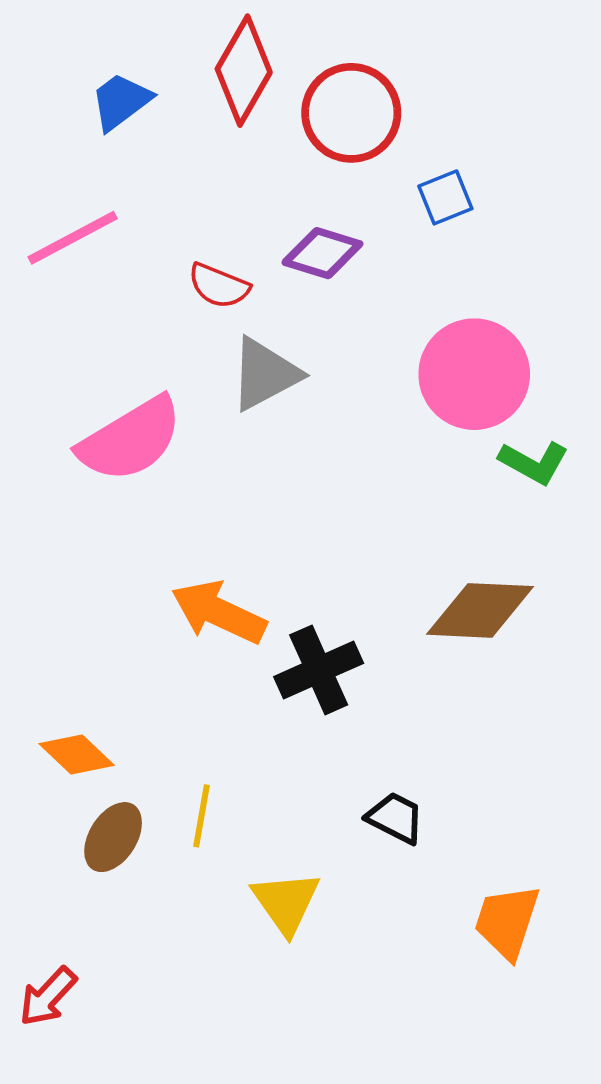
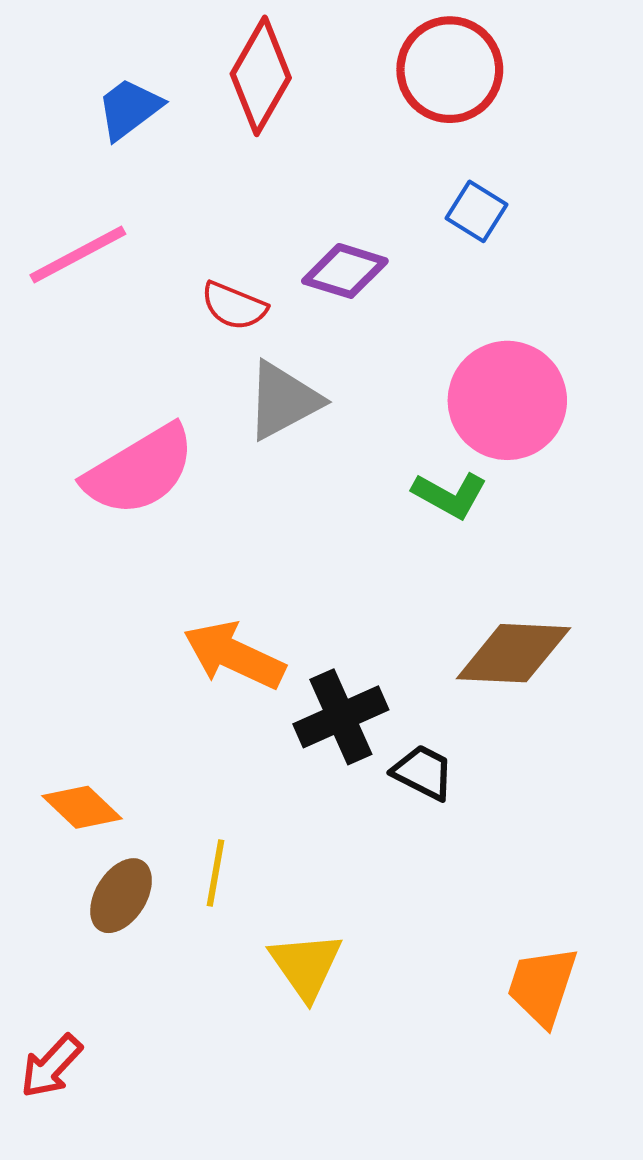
red circle: (351, 113) -> (450, 70), moved
blue square: (445, 197) -> (476, 211), turned -36
green L-shape: (534, 462) -> (450, 495), moved
black trapezoid: (395, 818) -> (423, 772), moved

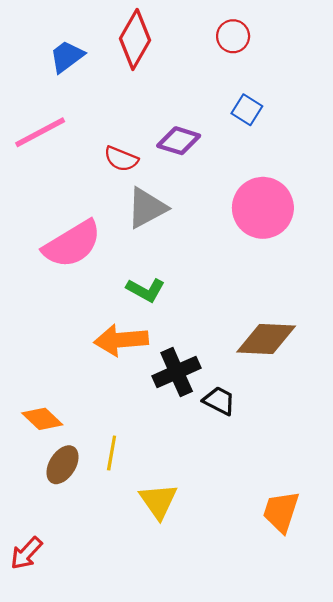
red circle: (450, 70) -> (233, 36), size x0.6
green L-shape: (450, 495) -> (146, 290), moved
orange arrow: (234, 655) -> (121, 340), turned -30

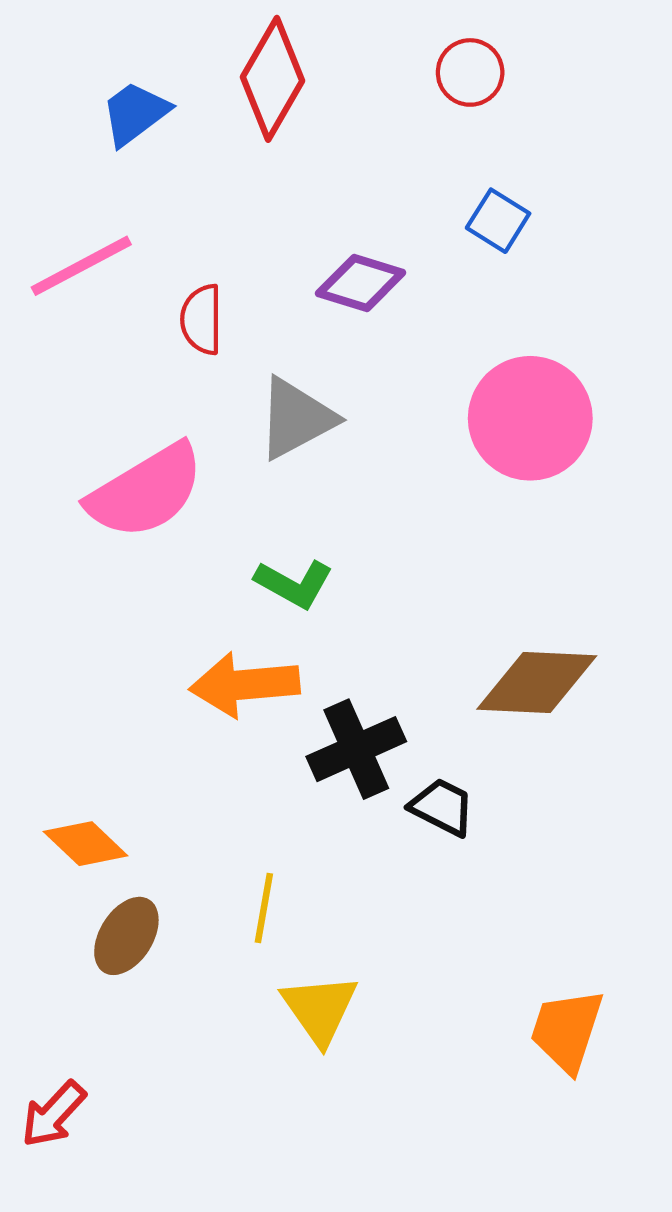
red semicircle: (121, 159) -> (202, 319), moved, turned 68
yellow line: (112, 453) -> (264, 908), moved

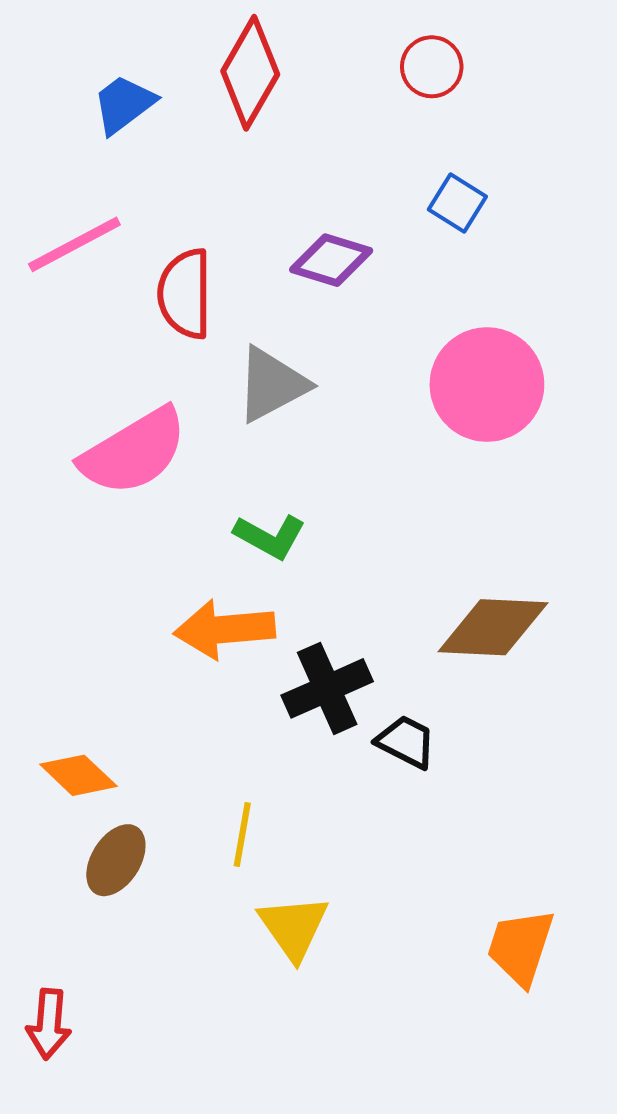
red semicircle: (202, 319) -> (185, 294), size x1.4
red arrow: (53, 1114) -> (49, 1024), turned -38

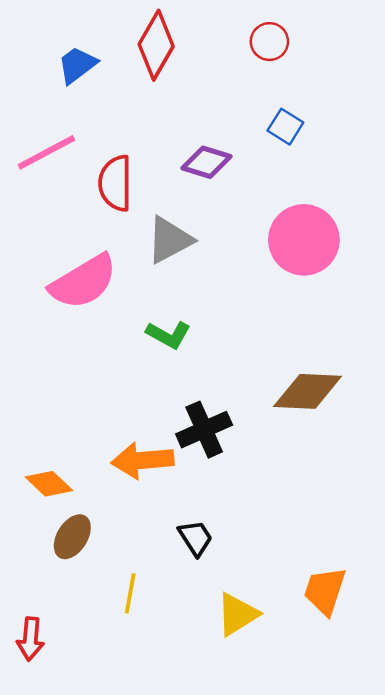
orange arrow: (224, 629) -> (143, 460), moved
black trapezoid: (406, 742) -> (195, 538), moved, turned 30
yellow line: (242, 835) -> (130, 593), moved
yellow triangle: (294, 927) -> (237, 614), moved, turned 33

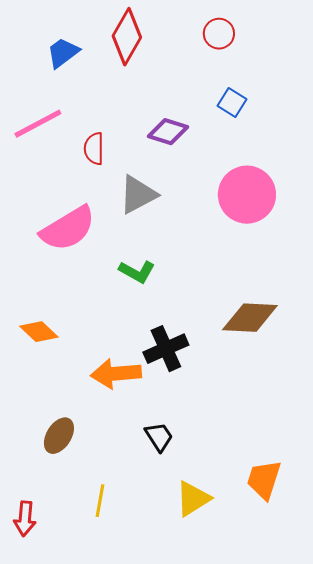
red semicircle: (115, 183) -> (94, 149), size x0.7
orange diamond: (49, 484) -> (39, 332), moved
yellow line: (130, 593) -> (100, 501), moved

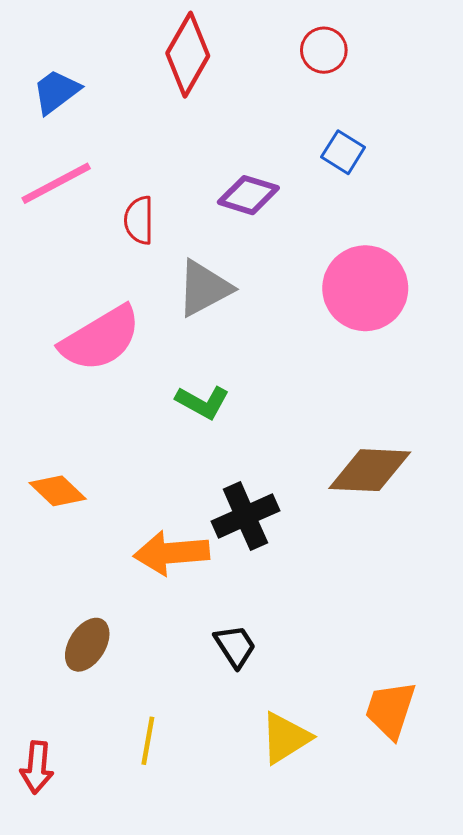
blue trapezoid: (63, 53) -> (56, 92), moved

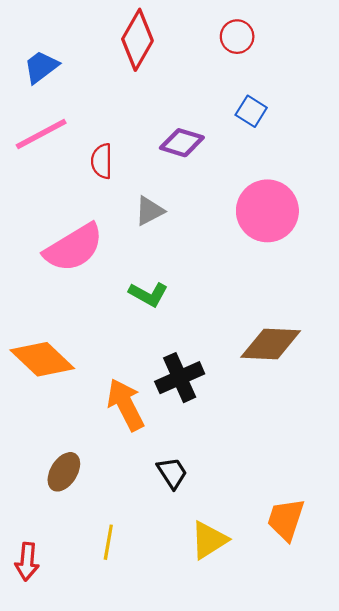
gray triangle: (204, 288) -> (149, 211), size x0.7
orange diamond: (58, 491) -> (42, 359), size x1.5
orange arrow: (171, 553) -> (126, 405), turned 68

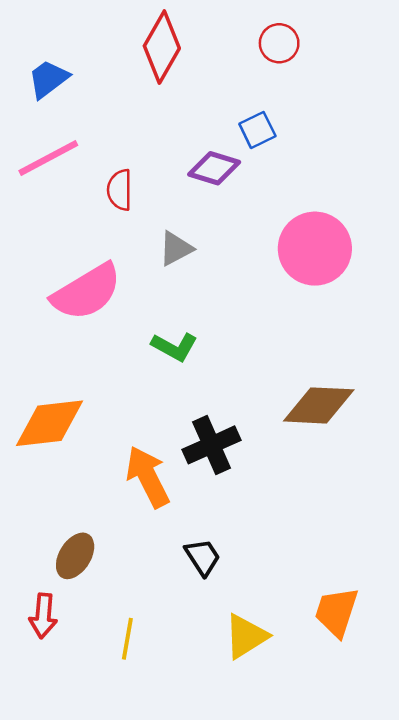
blue square: (251, 111) -> (257, 130), moved, turned 32
orange diamond: (42, 359) -> (50, 423), turned -50
red arrow: (27, 562) -> (43, 616), moved

